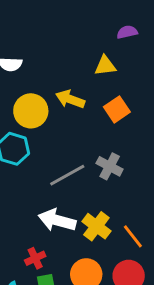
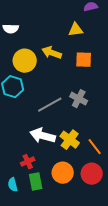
orange square: (117, 109) -> (84, 60), turned 36

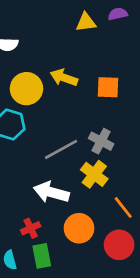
yellow triangle: (76, 30) -> (86, 22), moved
yellow cross: (70, 140) -> (94, 174), moved
orange circle: (63, 173) -> (79, 228), moved

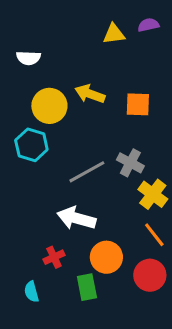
yellow cross: (94, 174) -> (153, 194), moved
green rectangle: (42, 256) -> (87, 287), moved

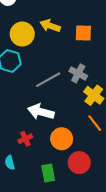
red circle: (150, 275) -> (79, 163), moved
green rectangle: (87, 287) -> (48, 173), moved

